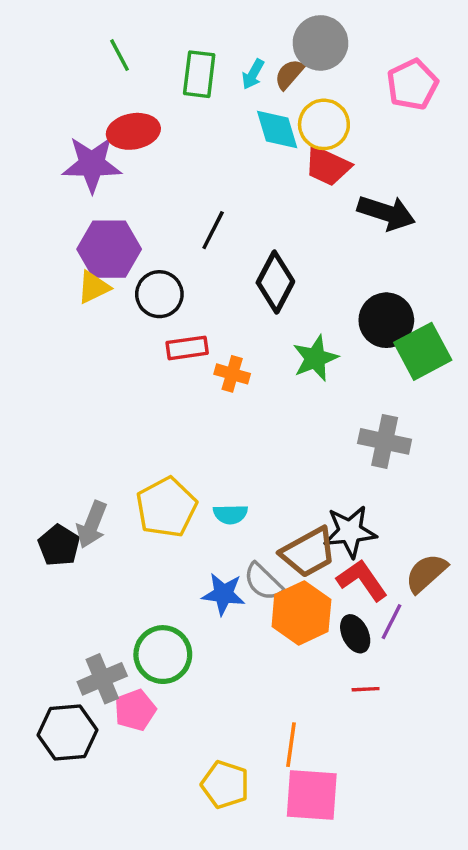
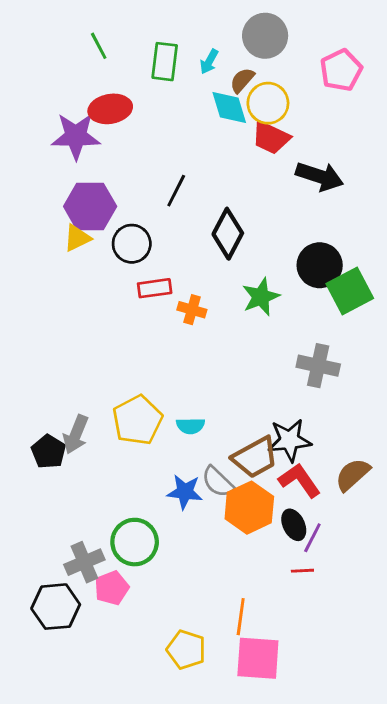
brown semicircle: (289, 74) -> (242, 80), moved
purple line: (392, 622) -> (312, 538), moved

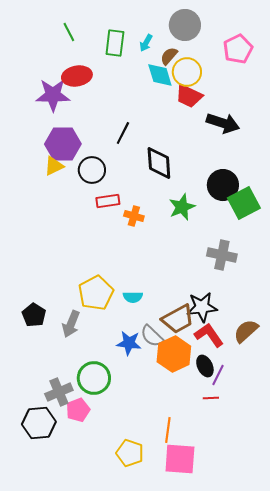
black diamond: (228, 234) -> (159, 163), turned -32
gray arrow: (76, 434) -> (71, 324), moved

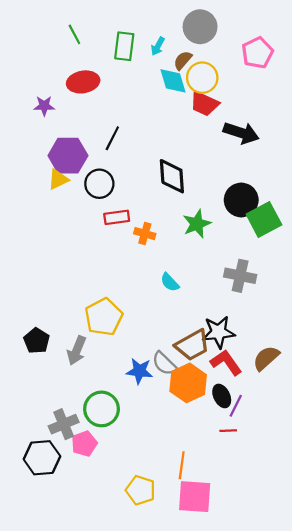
purple star: (53, 95) -> (44, 106), moved, size x0.6
black line: (123, 133) -> (112, 138), moved
cyan semicircle: (133, 297) -> (170, 282), moved, turned 48

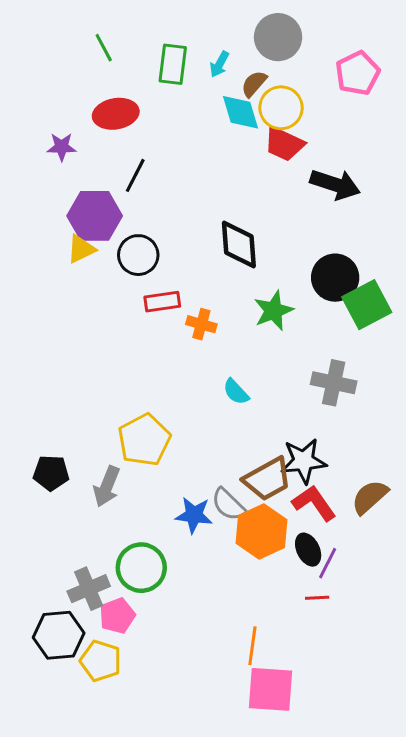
black line: (112, 138) -> (135, 175), moved
black pentagon: (37, 341) -> (51, 473), turned -30
yellow pentagon: (140, 490) -> (101, 661), moved

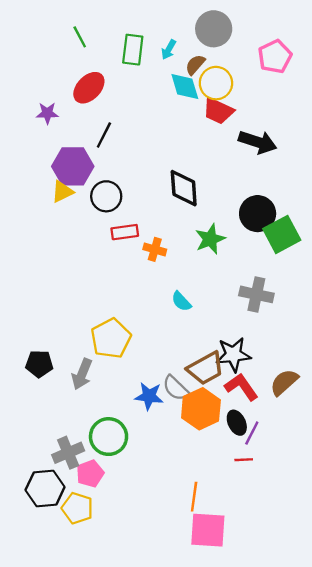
red ellipse: (116, 114) -> (89, 88), turned -36

